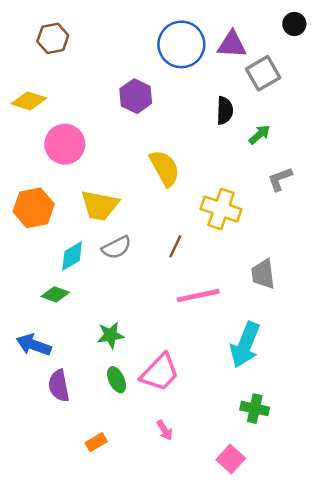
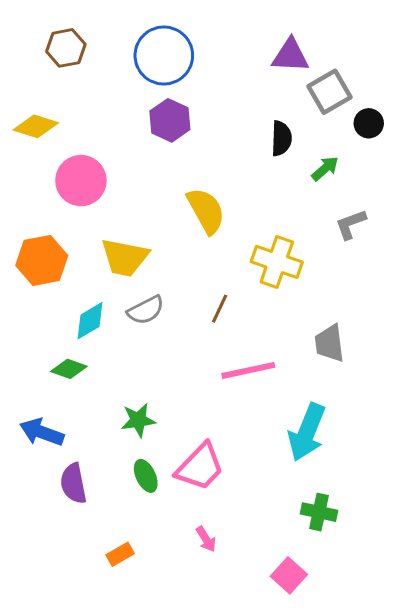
black circle: (294, 24) -> (369, 123), moved
blue circle: (181, 44) -> (164, 56), moved

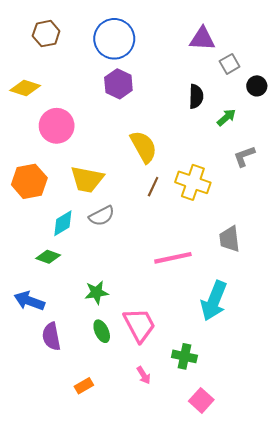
gray square: (330, 92) -> (230, 64), size x0.7
brown line: (220, 309) -> (153, 187), moved
pink trapezoid: (200, 467) -> (139, 325), turned -72
green cross: (319, 512) -> (184, 356), moved

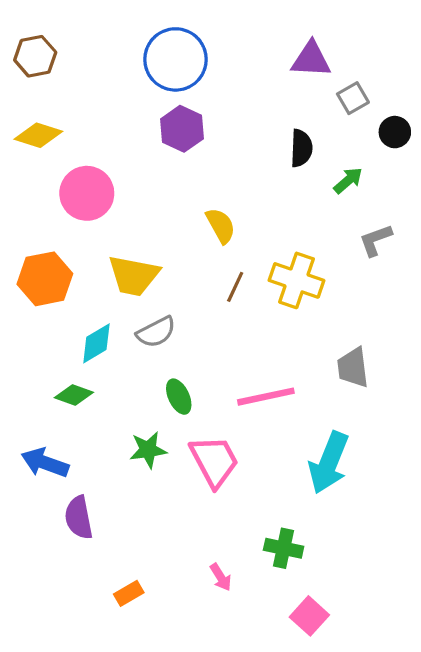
brown hexagon: (46, 34) -> (35, 56), moved
yellow semicircle: (144, 147) -> (221, 226), size x0.7
pink trapezoid: (139, 325) -> (214, 461), moved
green ellipse: (102, 331) -> (179, 397), moved

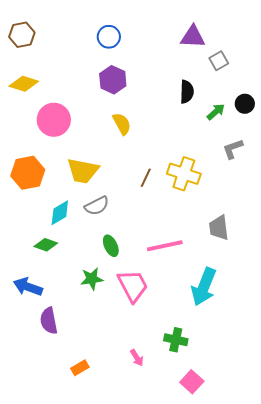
blue circle: (175, 59) -> (109, 37), size x0.6
black circle: (395, 132) -> (245, 104), moved
yellow semicircle: (221, 226) -> (122, 124), moved

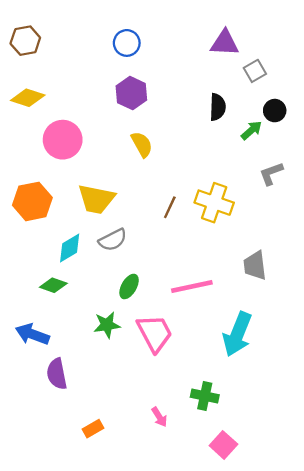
black circle: (245, 104) -> (275, 111), moved
green ellipse: (111, 246) -> (129, 286), turned 55

